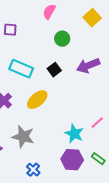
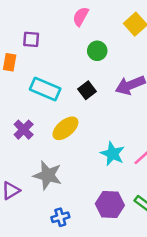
cyan star: (74, 134) -> (112, 154), moved
blue cross: (33, 170) -> (60, 217), turned 32

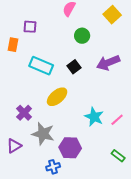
purple cross: (24, 130) -> (24, 113), moved
purple hexagon: (110, 205) -> (70, 148), moved

